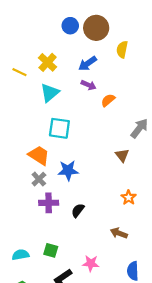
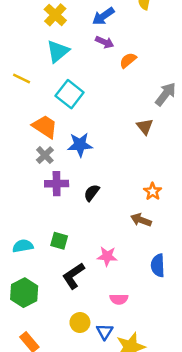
yellow line: (19, 72) -> (22, 79), moved
cyan square: (59, 128) -> (70, 94), turned 30
orange star: (129, 197) -> (153, 191), moved

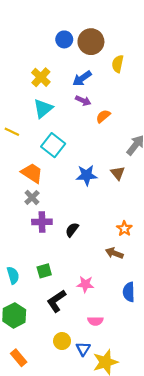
blue star: (80, 145) -> (86, 175), moved
green square: (59, 241) -> (44, 271), turned -32
cyan semicircle: (23, 246) -> (13, 275), turned 84

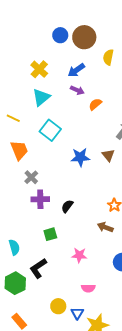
orange trapezoid: (32, 173) -> (19, 150), moved, turned 35
green square: (44, 271) -> (50, 234), moved
black L-shape: (56, 301) -> (38, 268), moved

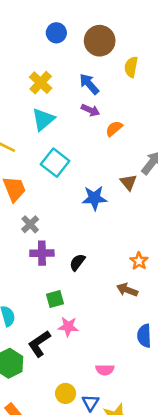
blue circle: (60, 35) -> (56, 33), moved
blue arrow: (76, 70) -> (89, 84), turned 84
brown triangle: (108, 155) -> (128, 182), moved
pink star: (79, 255) -> (68, 327), moved

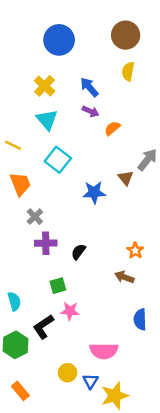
blue circle: (56, 33) -> (59, 40), size x1.6
brown circle: (100, 41) -> (126, 35), moved
cyan triangle: (43, 119) -> (47, 120), turned -30
pink semicircle: (105, 370) -> (104, 351), size x1.6

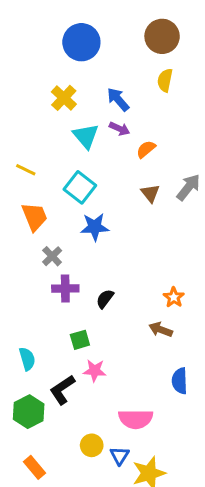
cyan triangle: (47, 120) -> (86, 136), moved
brown triangle: (126, 178) -> (150, 193), moved
blue star: (94, 192) -> (95, 227), moved

